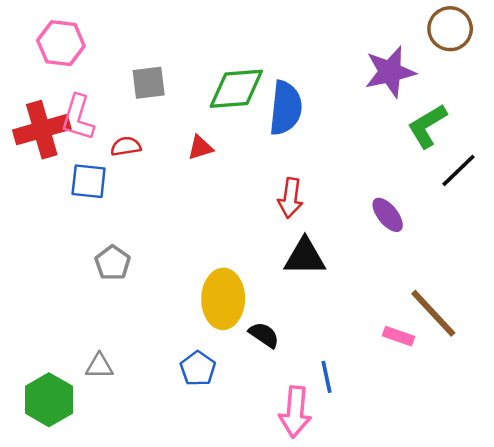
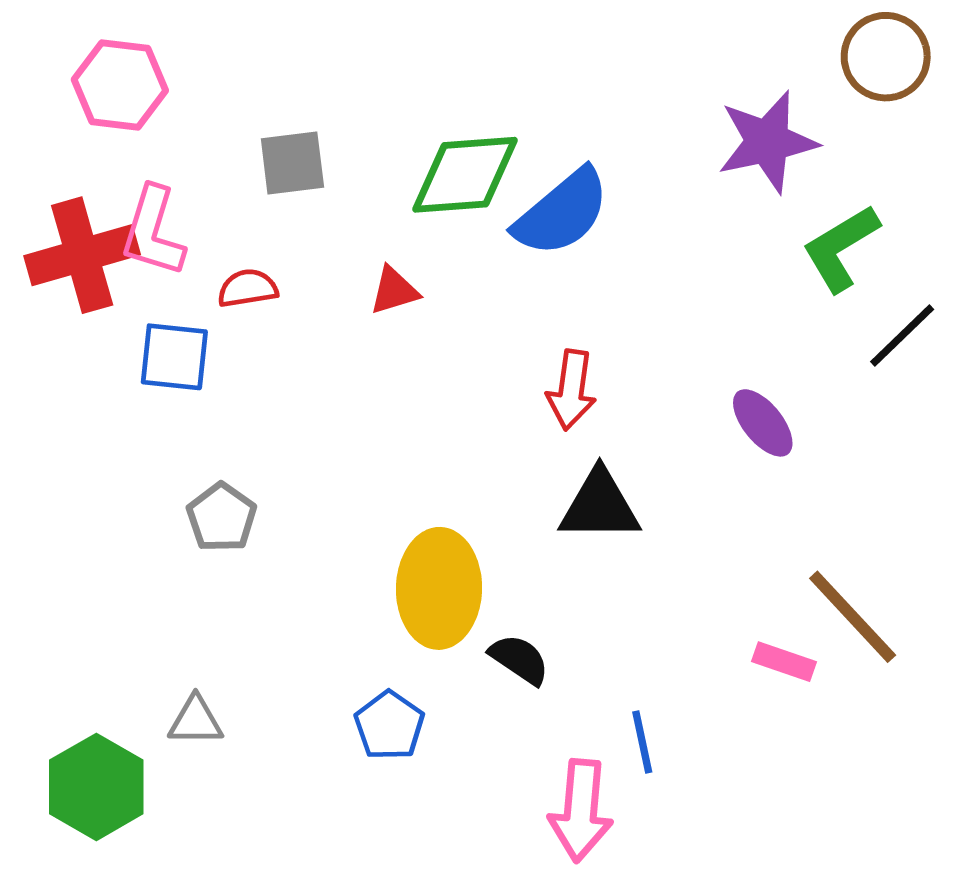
blue semicircle: (286, 108) -> (562, 213), turned 44

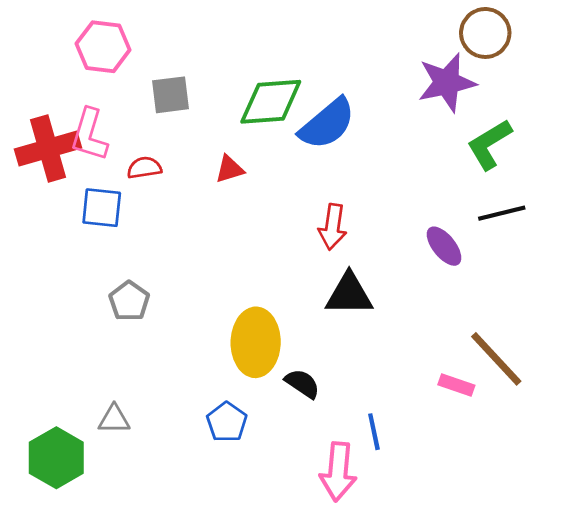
brown circle: (886, 57) -> (485, 33), moved
pink hexagon: (120, 85) -> (103, 47), moved
black line: (902, 336) -> (502, 213), moved, turned 30

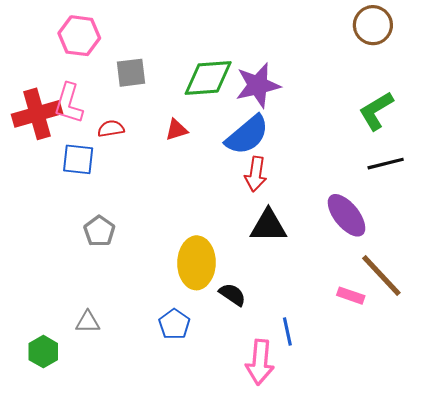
purple star: (447, 82) -> (258, 85), moved
blue semicircle: (327, 124) -> (247, 135), moved
purple ellipse: (444, 246) -> (346, 215), moved, size x1.4
green hexagon: (56, 458) -> (43, 352), size x0.7

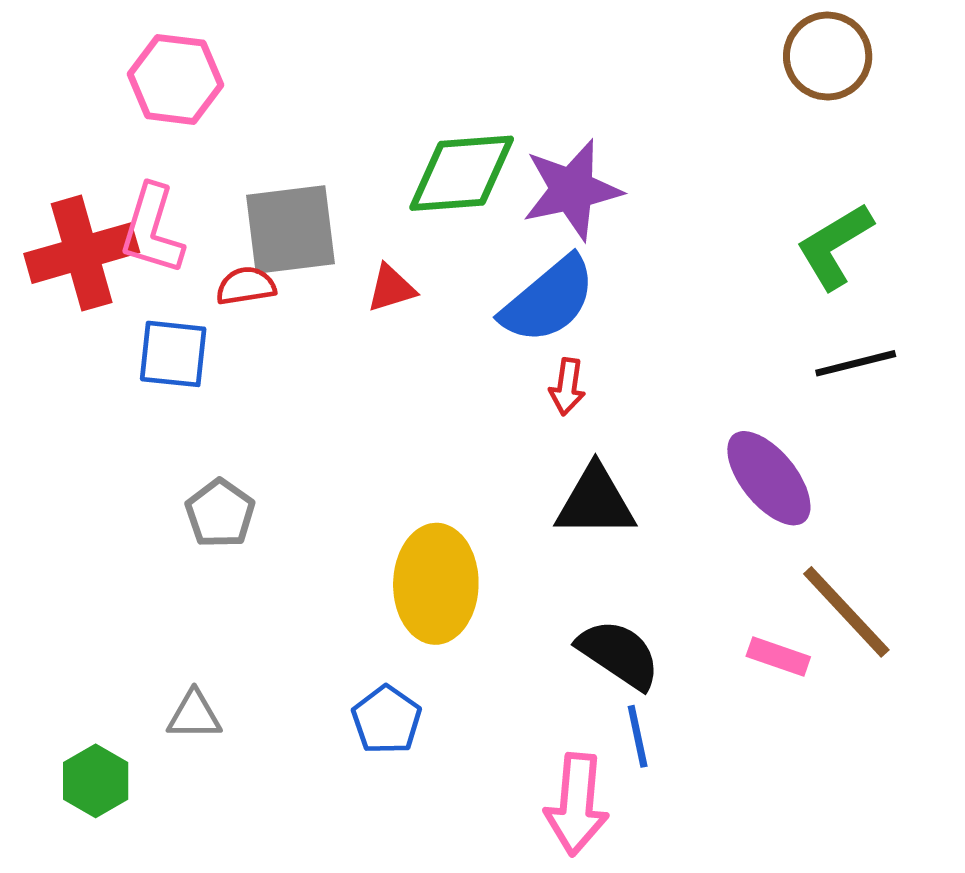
gray square: (131, 73) -> (290, 230), moved, size x1.4
red arrow: (256, 174) -> (567, 387), size x0.7
black semicircle: (232, 295) -> (619, 654), moved, size x1.4

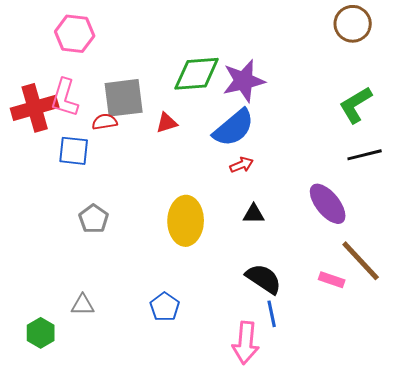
red arrow: (567, 387) -> (242, 165), turned -120
black triangle: (595, 502) -> (254, 214), size x0.6
yellow ellipse: (436, 584) -> (186, 221), moved

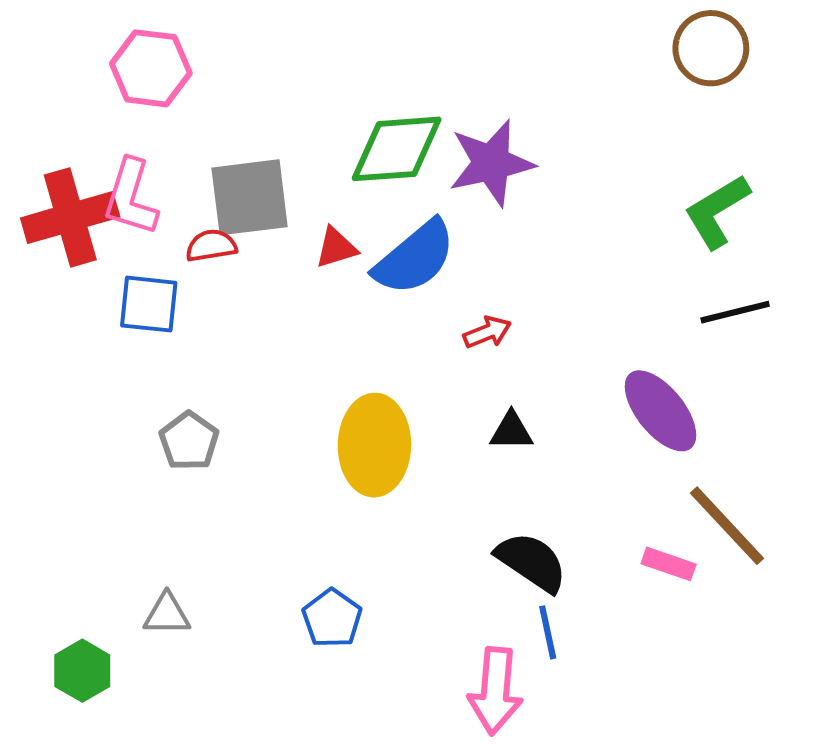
blue semicircle: (234, 128) -> (415, 258), moved

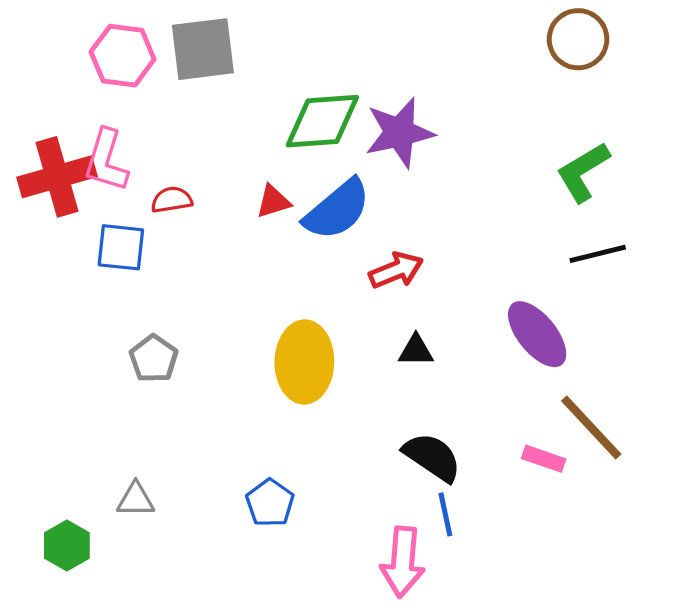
gray square: (250, 197) -> (203, 49), moved
red arrow: (487, 332) -> (396, 270), size x1.4

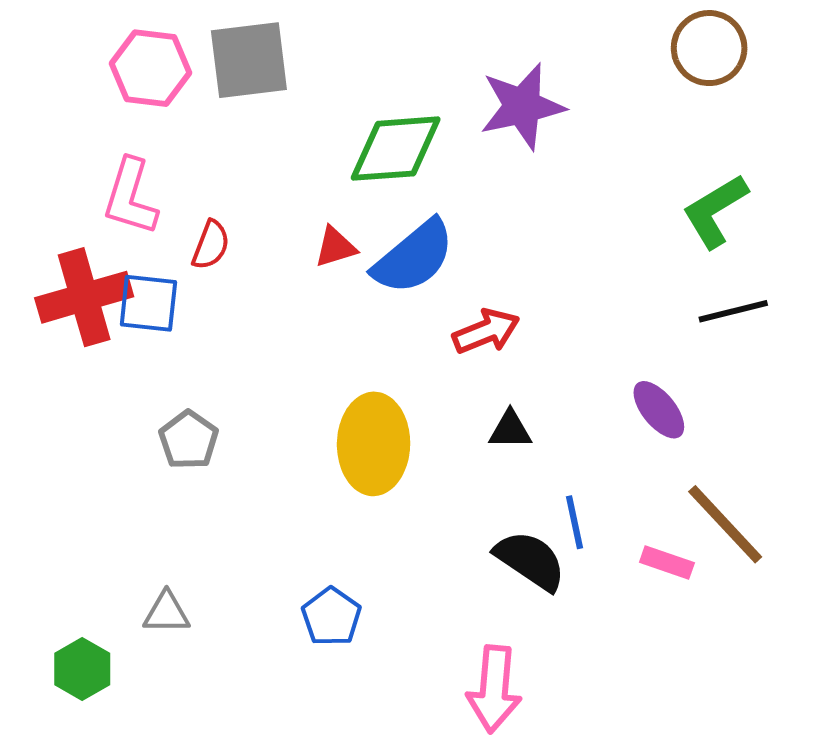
purple star: (399, 133) -> (522, 106), moved
red cross: (57, 177) -> (84, 297), moved
red semicircle: (172, 200) -> (211, 245), turned 120
purple ellipse: (537, 334) -> (659, 410), size x0.7
blue line: (445, 514) -> (574, 522), moved

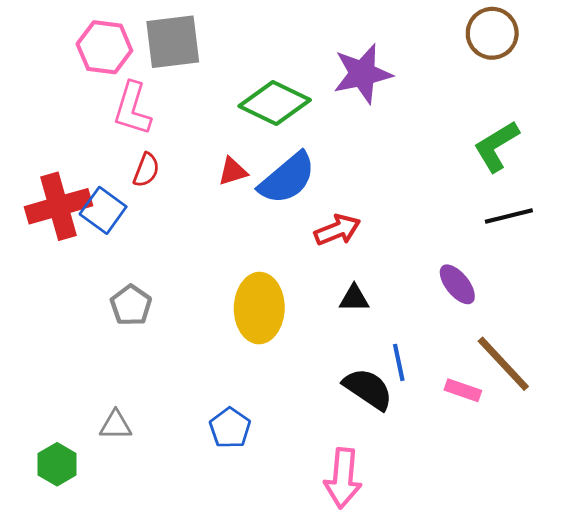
green diamond: (396, 149) -> (275, 103), turned 30
pink L-shape: (130, 197) -> (132, 109), moved
blue square: (148, 303) -> (103, 210), turned 30

